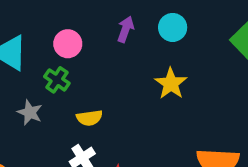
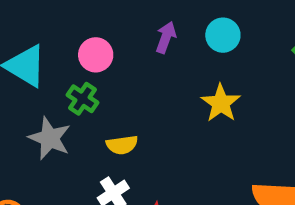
gray star: (30, 112) -> (50, 138), size x1.4

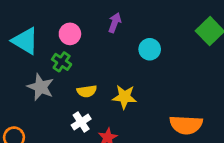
cyan circle: (223, 35) -> (150, 49), moved
yellow star: (221, 103) -> (124, 97), moved, turned -30

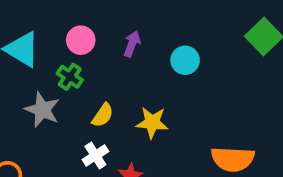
purple arrow: (115, 23) -> (132, 44), moved
yellow semicircle: (87, 91) -> (103, 115), turned -48

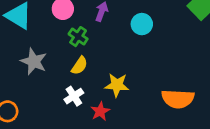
green cross: (70, 77) -> (78, 37), moved
yellow star: (152, 123) -> (117, 85), moved

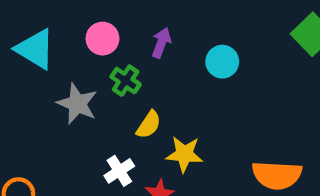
gray star: (34, 61) -> (77, 104), moved
yellow semicircle: (79, 66) -> (149, 125), moved

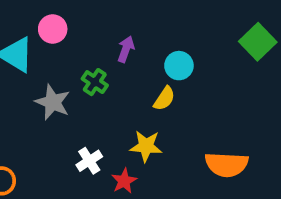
pink circle: (102, 39) -> (53, 29), moved
yellow semicircle: (149, 125) -> (164, 99), moved

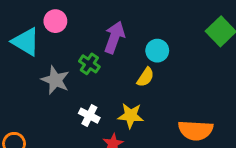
purple arrow: (126, 49) -> (114, 37), size x1.5
white cross: (89, 161) -> (89, 116), moved, turned -30

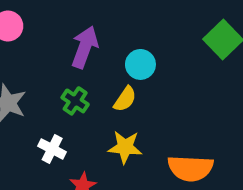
green cross: (89, 64) -> (75, 101), moved
yellow star: (131, 116) -> (125, 147), moved

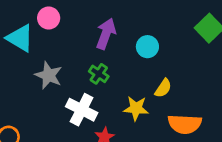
yellow semicircle: (125, 99) -> (163, 88), moved
white cross: (52, 149) -> (82, 110), size x1.5

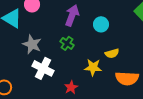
yellow semicircle: (163, 88) -> (112, 53), turned 40
white cross: (82, 110) -> (43, 68), moved

